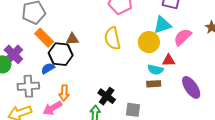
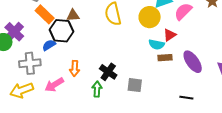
red triangle: (169, 60) -> (170, 35), turned -32
brown rectangle: (154, 84) -> (165, 58), moved
orange arrow: (64, 93) -> (75, 68), moved

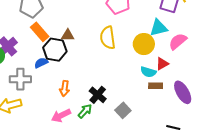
pink arrow: (54, 85) -> (61, 115), moved
gray square: (135, 85) -> (123, 110), turned 35
green arrow: (97, 89) -> (85, 111), turned 35

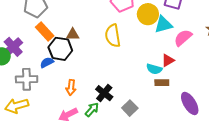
yellow circle: (144, 44) -> (148, 14), moved
purple ellipse: (183, 92) -> (190, 103), moved

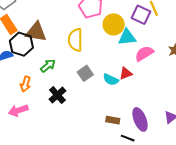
brown triangle: (73, 34) -> (36, 32), size x1.6
brown rectangle: (162, 83) -> (113, 120), moved
gray square: (130, 108) -> (85, 73), moved
green arrow: (92, 110) -> (48, 66), moved

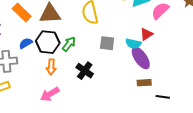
black hexagon: (21, 44) -> (48, 42), moved
gray square: (85, 73) -> (107, 43), turned -35
purple ellipse: (140, 119) -> (141, 58), moved

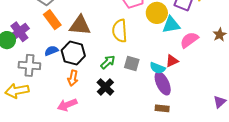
green arrow: (69, 44) -> (108, 62), moved

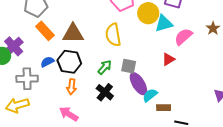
cyan semicircle: (158, 68) -> (150, 95), moved, turned 126
purple ellipse: (163, 83) -> (138, 84), moved
pink arrow: (67, 105) -> (69, 114), turned 60

